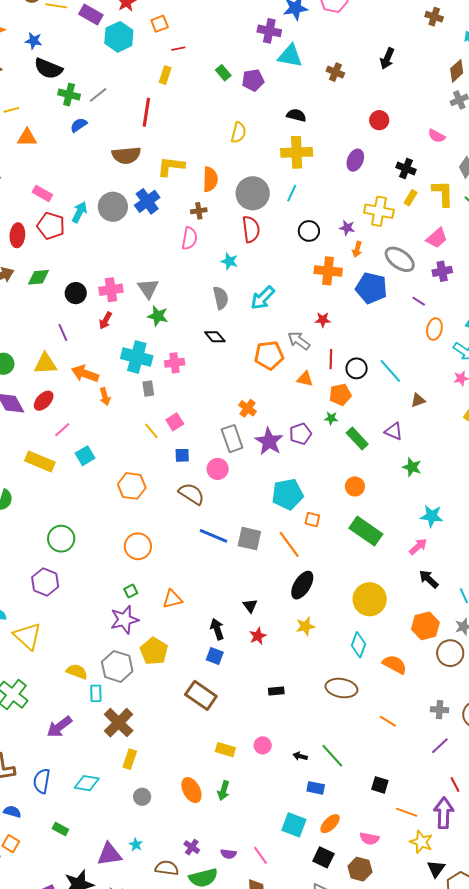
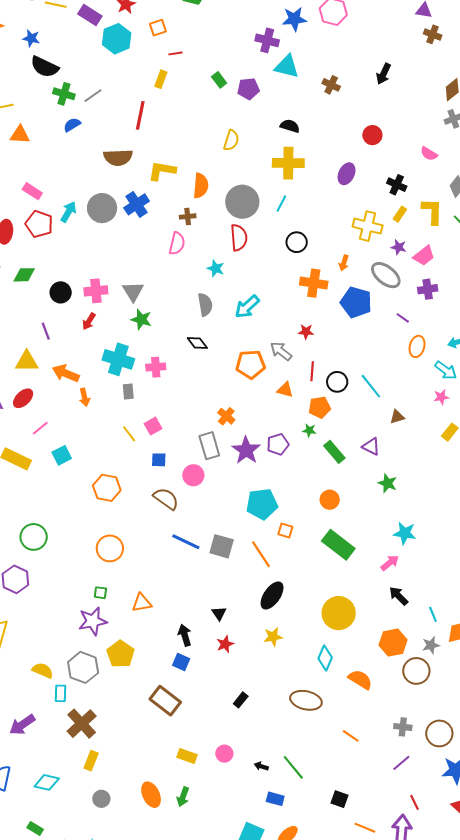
purple star: (347, 228) -> (399, 247), moved
green square: (131, 591) -> (100, 593), turned 32
black rectangle: (276, 691) -> (241, 700), turned -49
green rectangle: (60, 829) -> (35, 828), moved

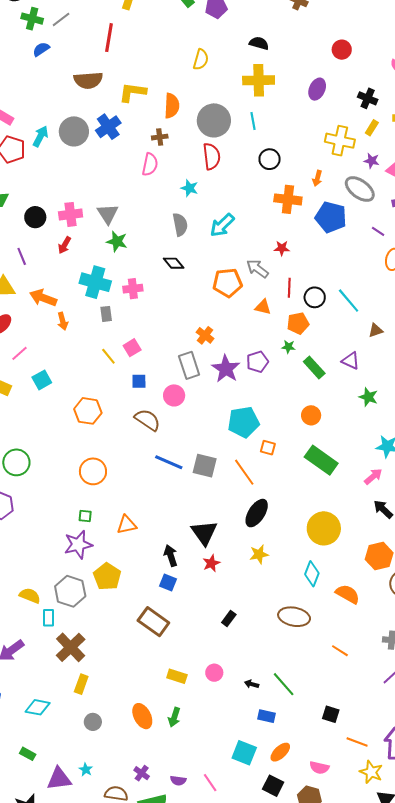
cyan line: (281, 204) -> (253, 121), turned -36
black triangle: (219, 613) -> (204, 533), size x1.8

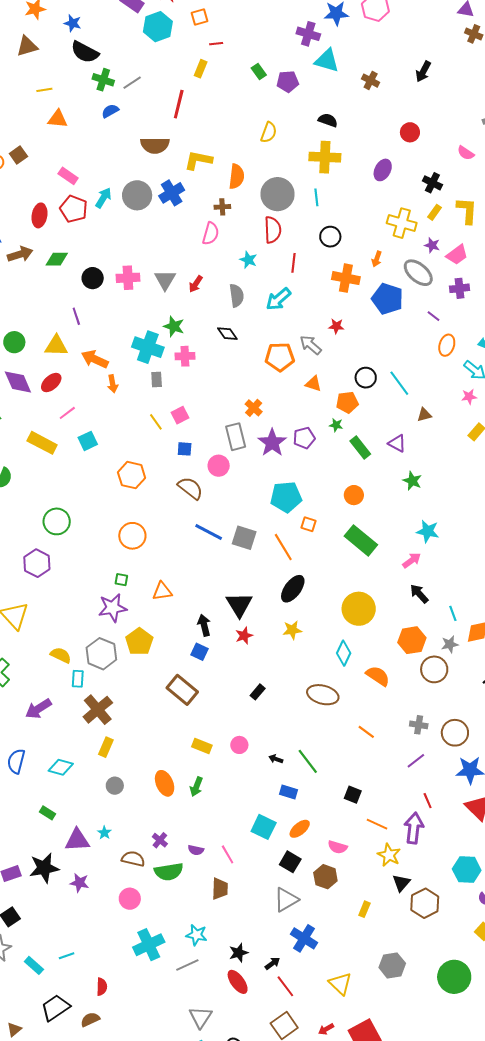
green star: (117, 241) -> (174, 326), moved
red arrow: (65, 245) -> (196, 284), moved
red line: (289, 288) -> (293, 263), moved

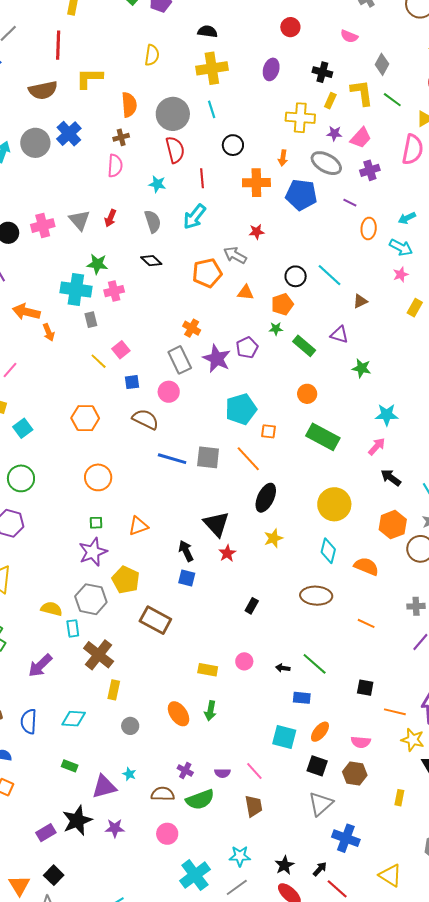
yellow L-shape: (198, 160) -> (89, 78), moved
cyan square: (88, 441) -> (23, 428), moved
brown rectangle: (182, 690) -> (155, 620), moved

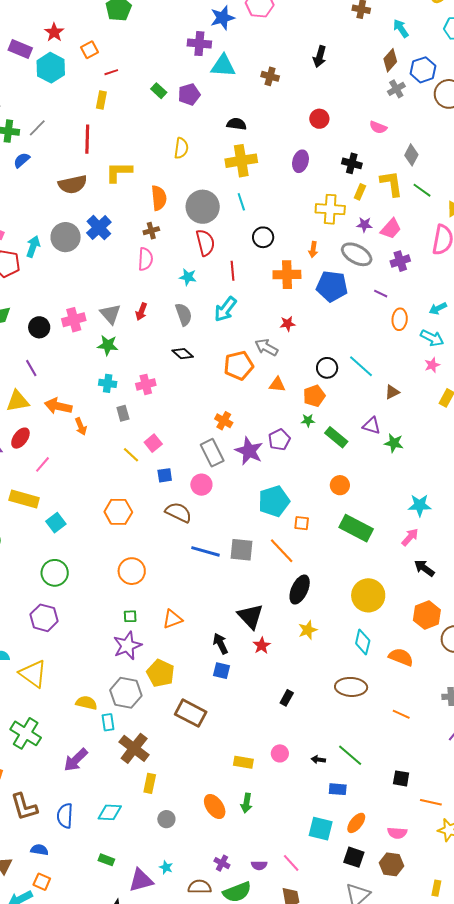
green star: (97, 264) -> (108, 345), moved
cyan cross: (76, 290) -> (108, 383), size x0.6
green star: (362, 368) -> (394, 443), moved

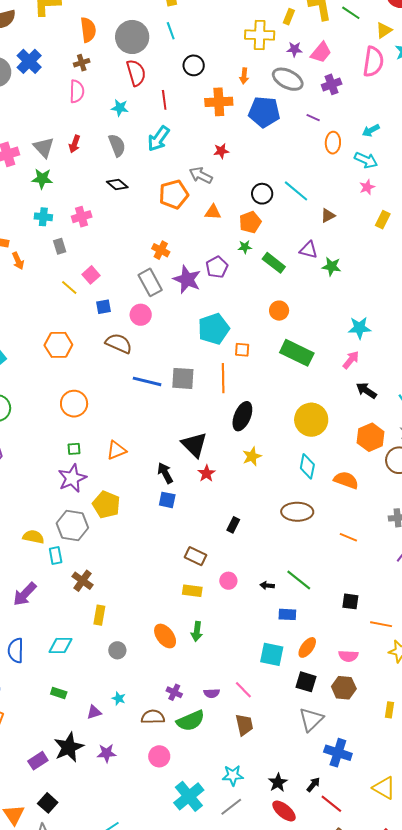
orange line: (282, 551) -> (223, 378), turned 44
brown rectangle: (191, 713) -> (195, 556), moved, size x0.7
brown cross: (134, 748) -> (83, 581), size x0.7
purple triangle: (141, 880) -> (94, 712), size x0.6

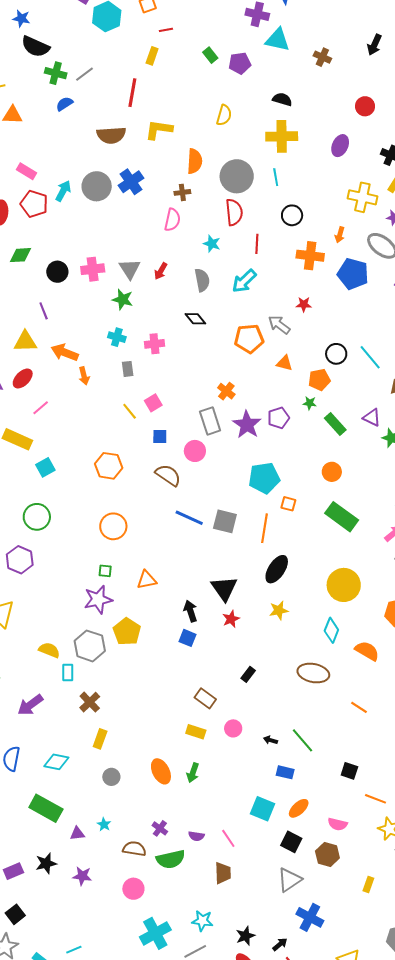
green rectangle: (59, 693) -> (46, 808), size x2.0
black star: (69, 747) -> (46, 863), size x0.7

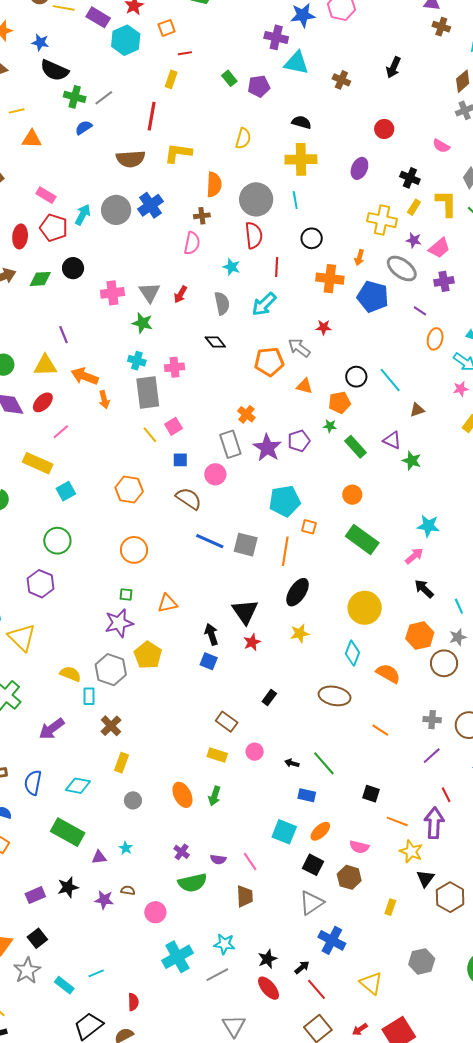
black circle: (57, 272) -> (73, 268), moved
gray rectangle: (128, 369) -> (148, 393), size x2.0
brown semicircle: (134, 849) -> (128, 890), moved, size x0.6

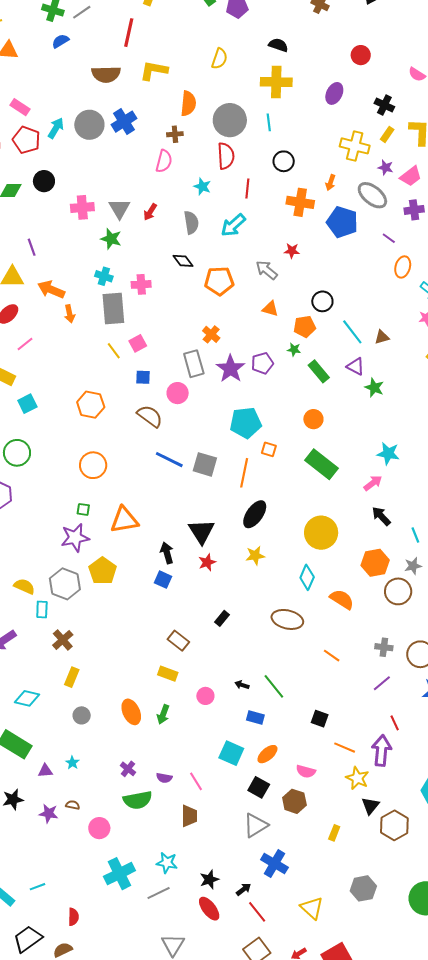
orange pentagon: (269, 362) -> (219, 281), moved
cyan line: (390, 380) -> (352, 332), moved
orange triangle: (167, 603) -> (124, 520), size x1.4
pink circle: (255, 752) -> (205, 696), moved

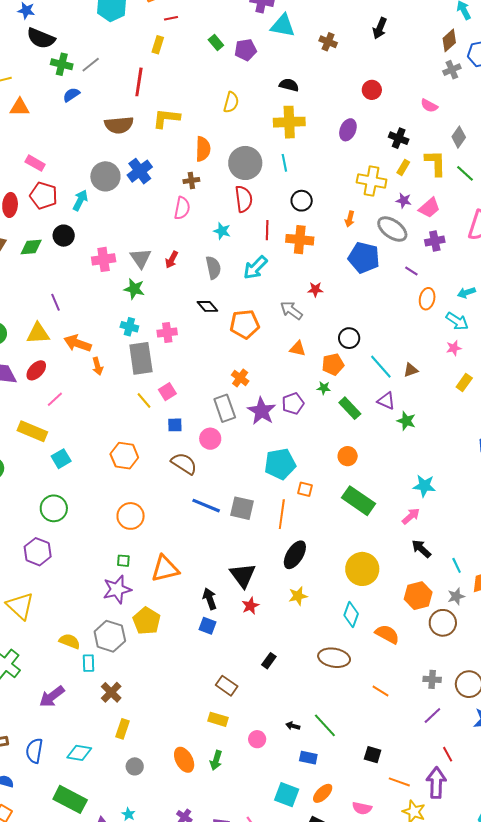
cyan arrow: (56, 128) -> (80, 200), moved
orange cross: (300, 202) -> (300, 240), moved

